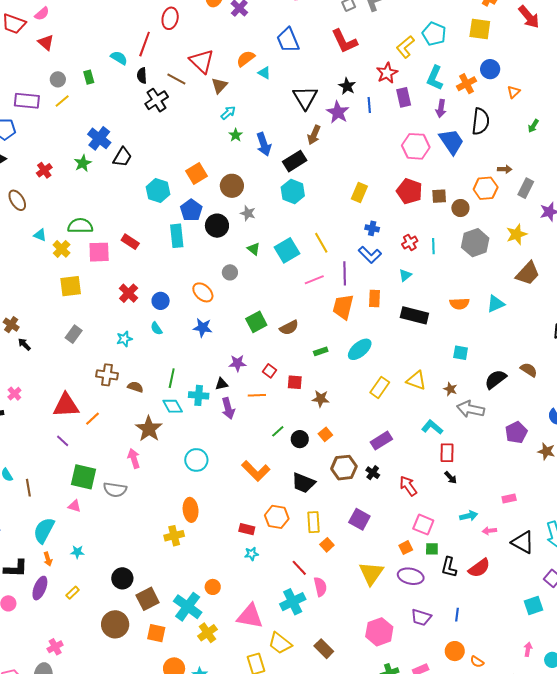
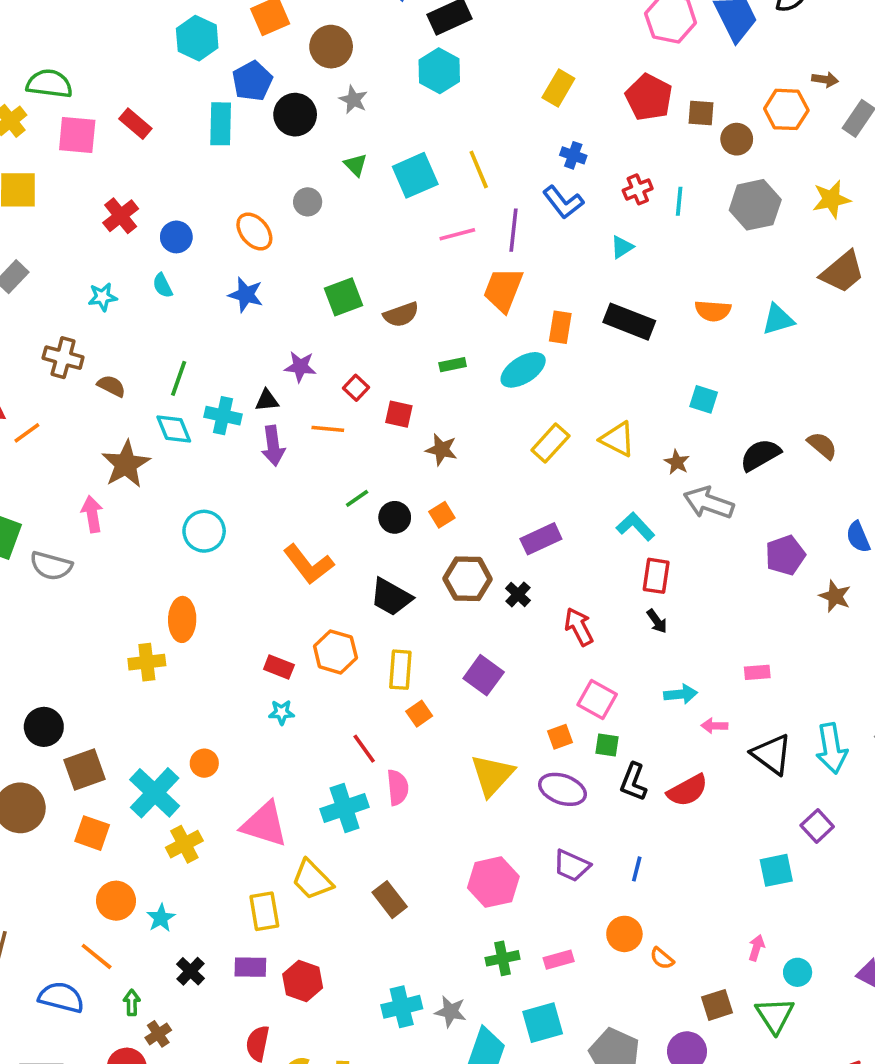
orange rectangle: (374, 298) -> (560, 327), moved

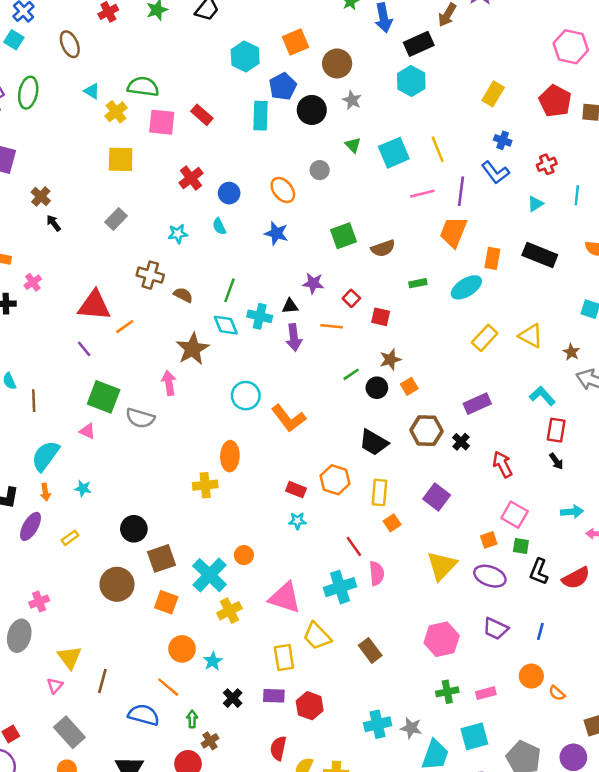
cyan line: (679, 201) -> (577, 195), moved
brown star: (442, 450) -> (390, 360), moved, turned -30
orange L-shape: (308, 564) -> (289, 418), moved

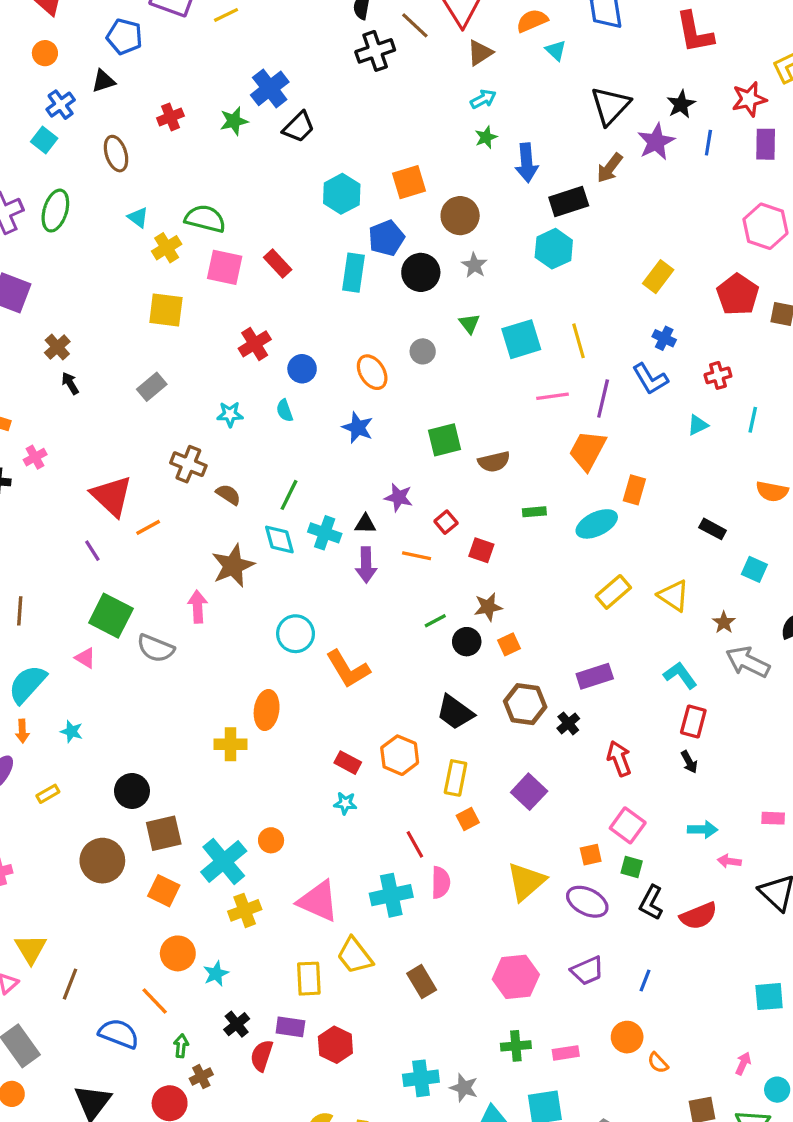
black rectangle: (540, 255) -> (713, 529), moved, size x0.6
red triangle: (94, 306) -> (112, 496), turned 32
purple trapezoid: (496, 629) -> (587, 971), turned -55
red semicircle: (278, 748) -> (262, 1056), moved

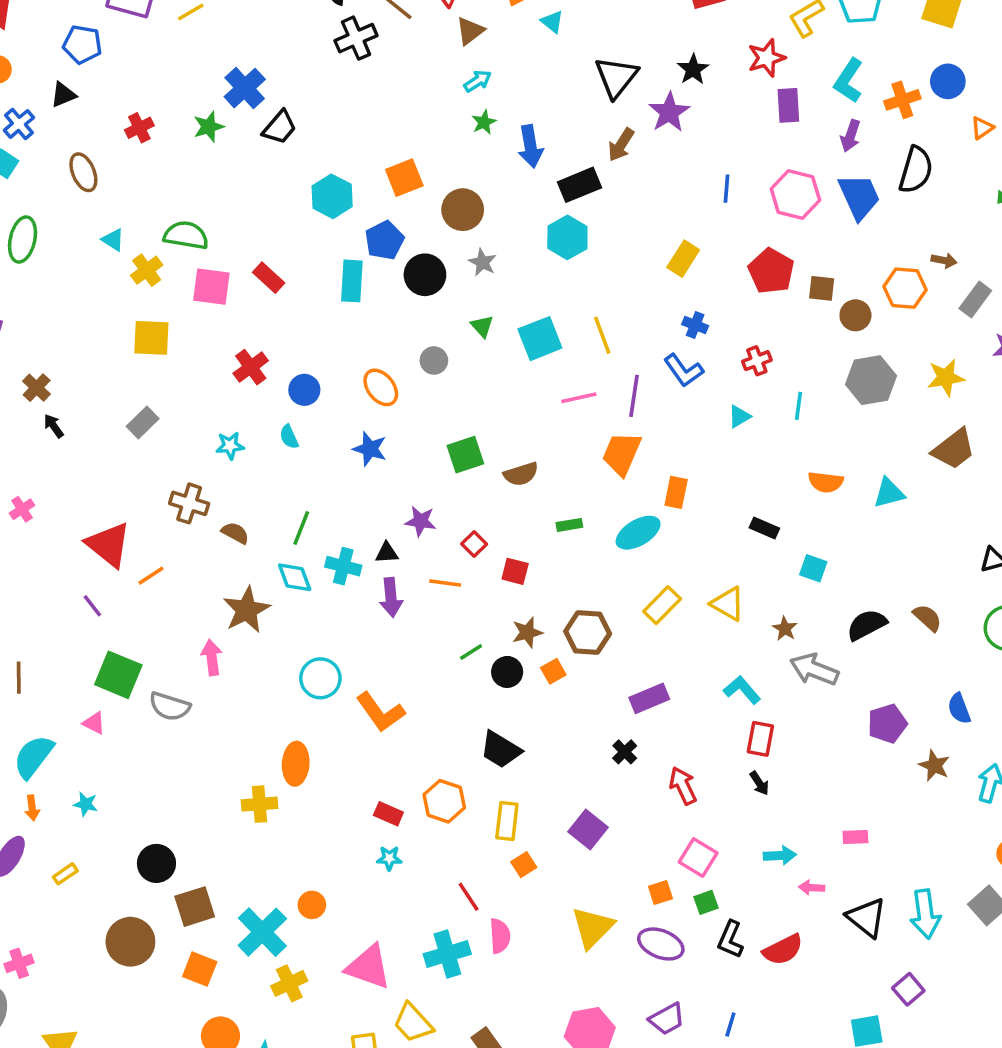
blue line: (708, 143) -> (727, 189), moved
brown hexagon: (525, 704) -> (588, 633), moved
green square: (632, 867) -> (706, 902), turned -30

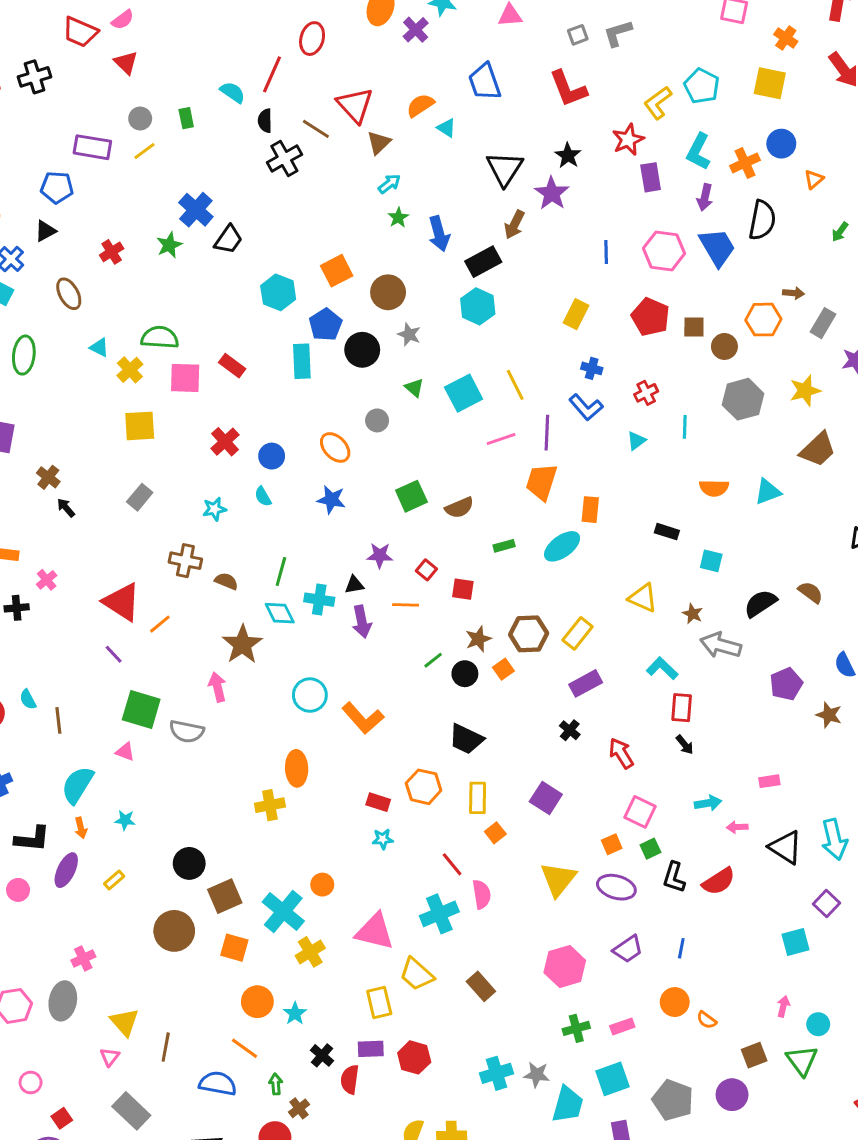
yellow rectangle: (662, 605) -> (578, 633), moved

